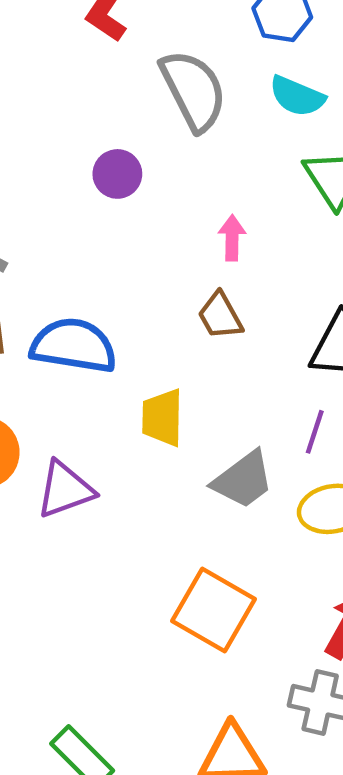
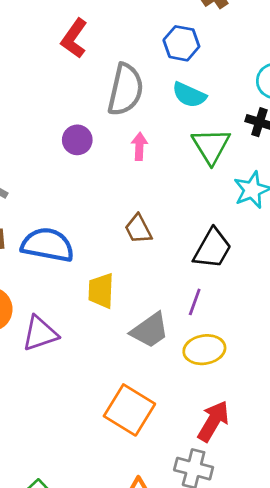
gray semicircle: (193, 90) -> (125, 90), turned 38
pink arrow: (232, 238) -> (139, 146), moved

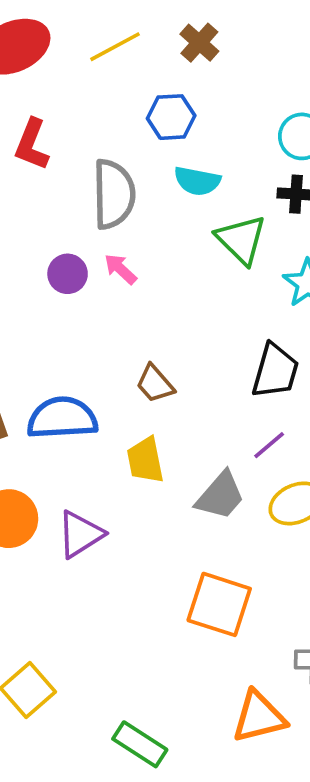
pink arrow: (139, 146) -> (121, 269), moved, turned -36
brown trapezoid: (138, 229) -> (155, 384), moved
purple line: (195, 302) -> (269, 445), turned 44

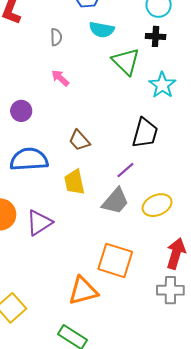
gray semicircle: (114, 194) -> (56, 37), size x0.5
purple circle: (68, 274) -> (21, 111), moved
purple line: (269, 445) -> (125, 170), moved
orange triangle: (259, 717) -> (83, 291), moved

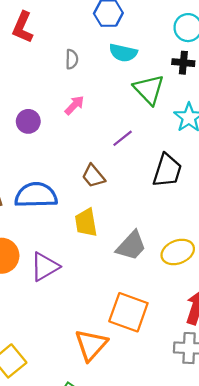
pink arrow: (60, 78) -> (75, 105), turned 90
purple circle: (21, 111) -> (28, 121), moved
purple line: (125, 170) -> (123, 138), moved
orange triangle: (83, 291) -> (91, 345), turned -36

